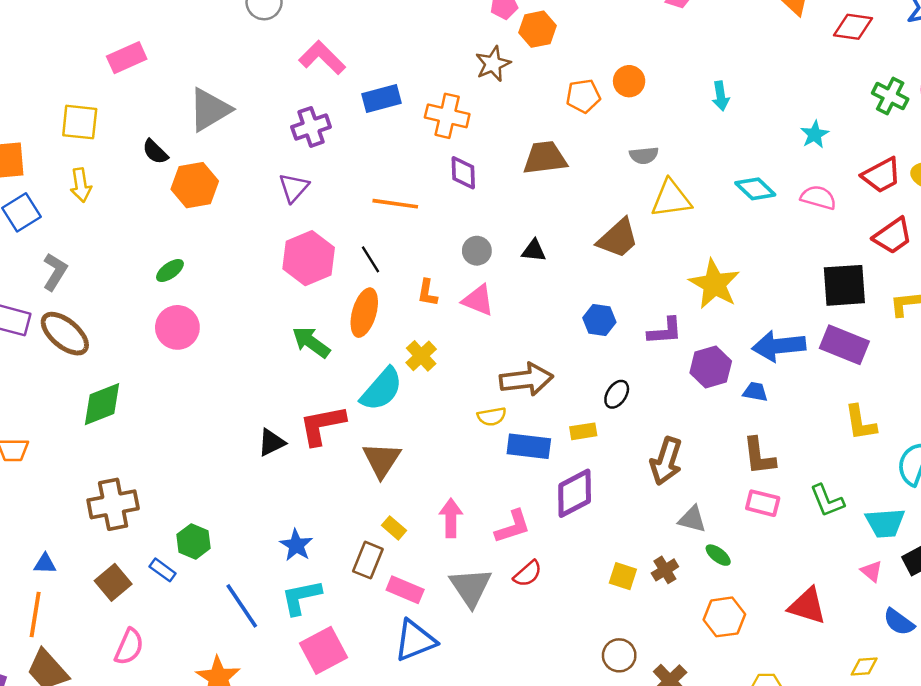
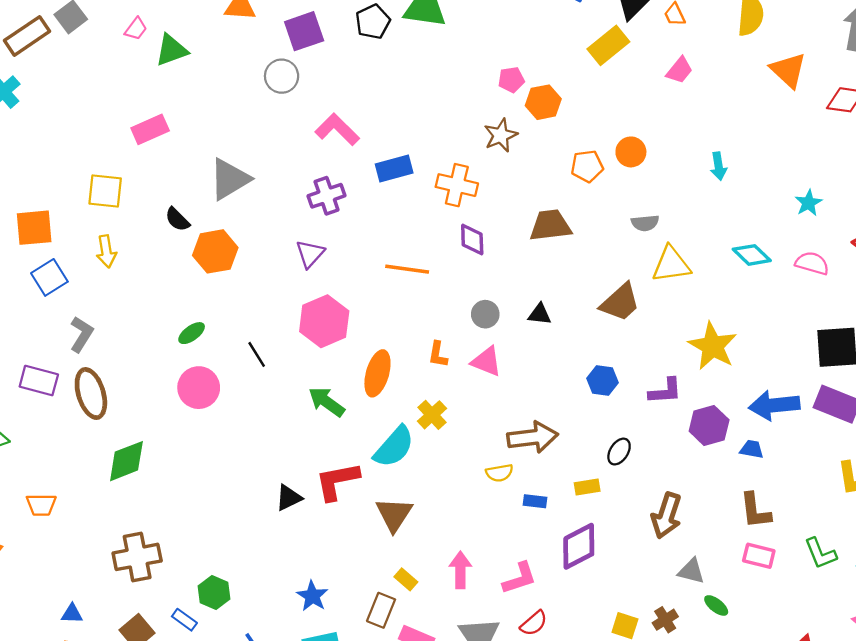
black line: (370, 259) -> (257, 354), moved
brown ellipse: (65, 334) -> (91, 394), turned 33
blue rectangle: (529, 446) -> (535, 501), size x0.6

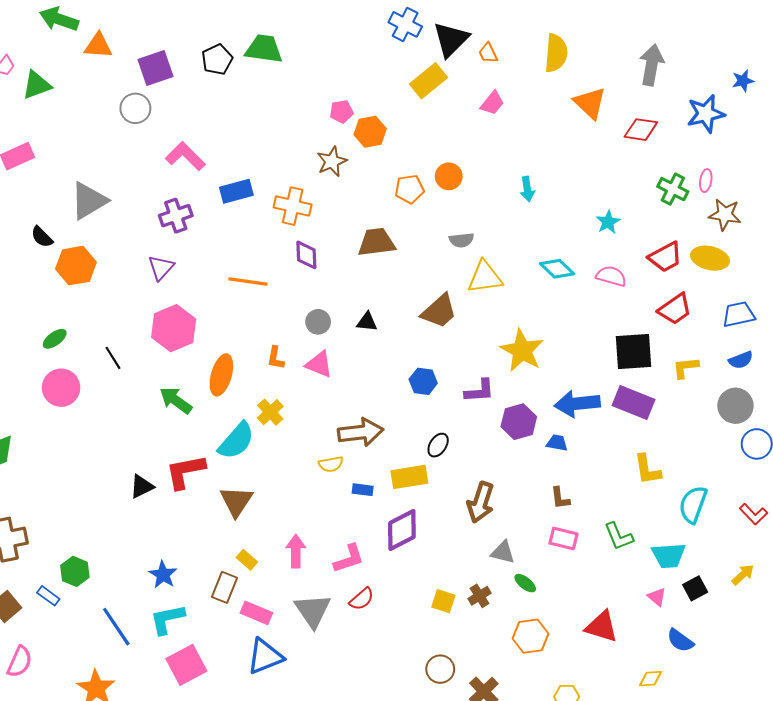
yellow rectangle: (587, 487) -> (409, 477), size x1.6
brown L-shape: (755, 511) -> (560, 498), size x0.7

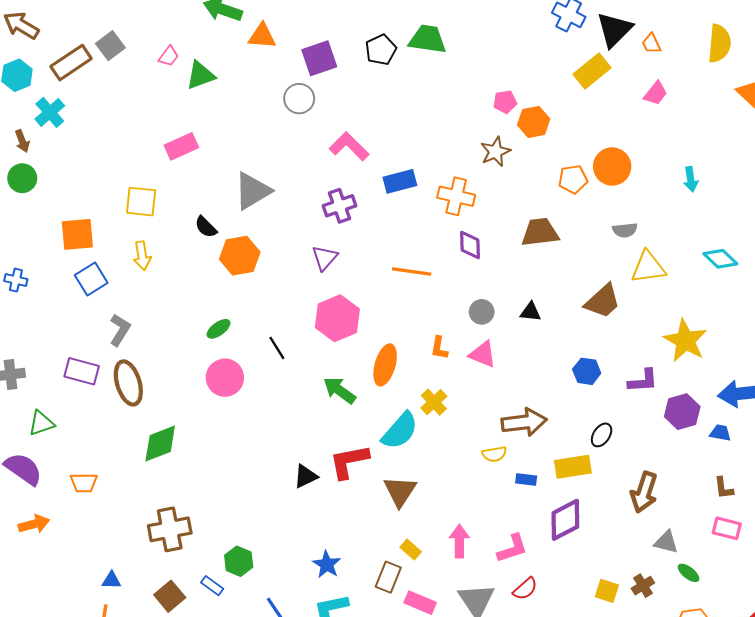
orange circle: (449, 176) -> (612, 167), size x1.4

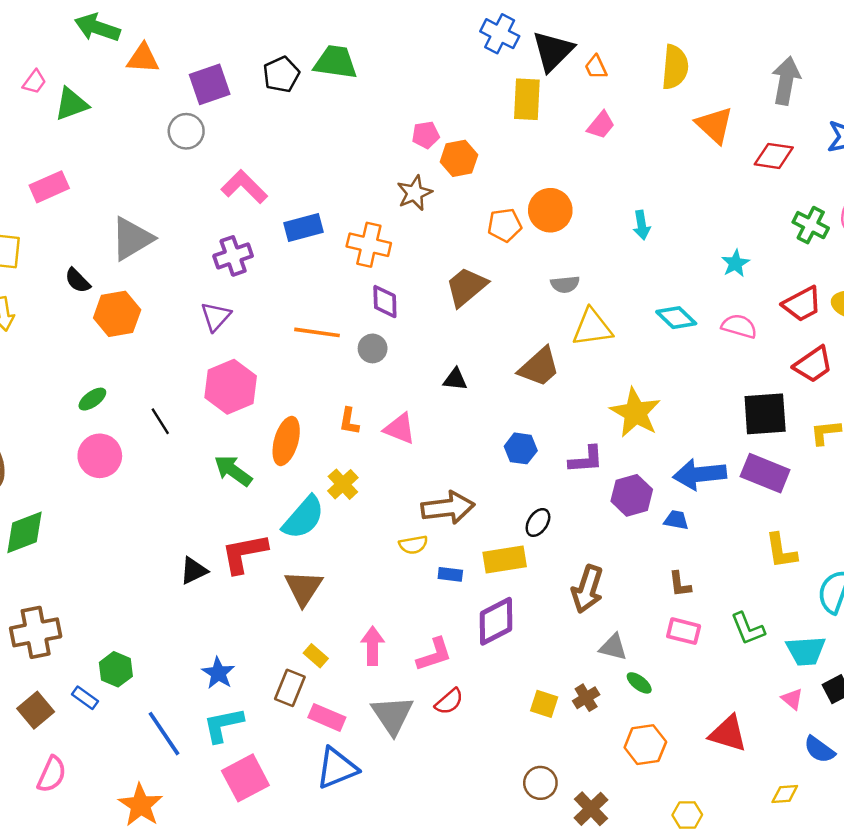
yellow rectangle: (592, 71) -> (527, 99), turned -48
brown trapezoid: (540, 232) -> (466, 287), turned -33
gray circle: (482, 312) -> (373, 348), moved

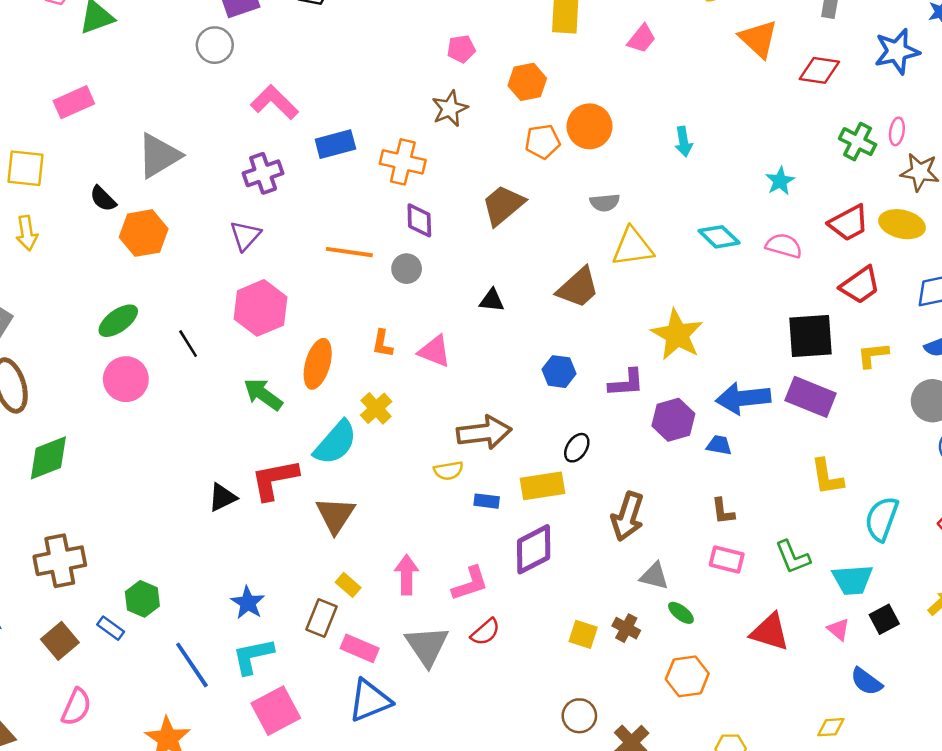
orange hexagon: (459, 158) -> (527, 82), moved
green ellipse: (92, 399) -> (118, 321), size x1.4
brown cross: (586, 698) -> (626, 628), turned -30
red triangle: (728, 734) -> (770, 632), moved

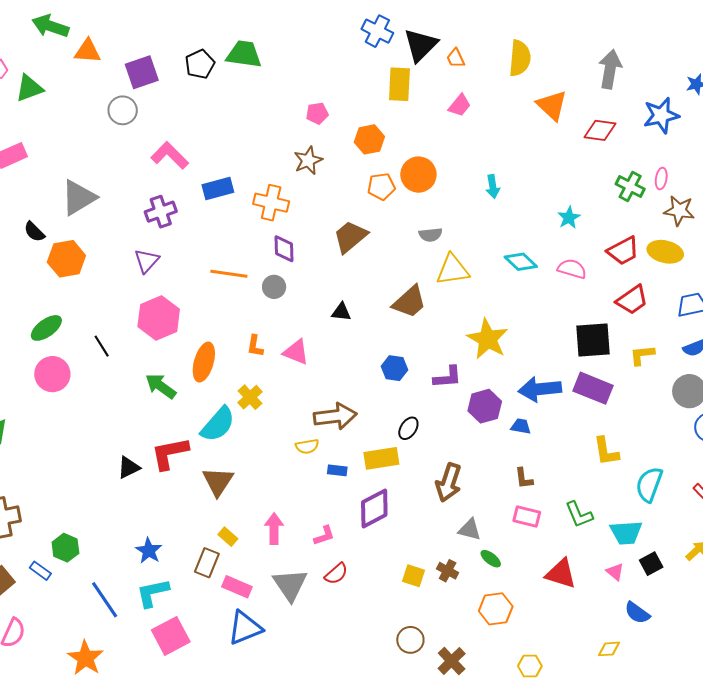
pink L-shape: (470, 584) -> (324, 536), size x0.7

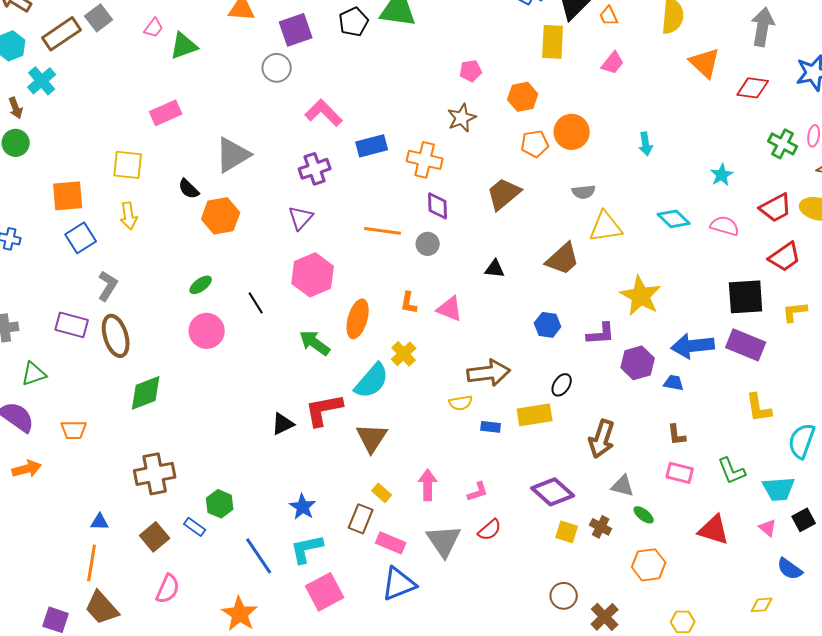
green ellipse: (46, 328) -> (201, 285), size x0.7
purple diamond: (374, 509) -> (553, 492), moved, turned 69

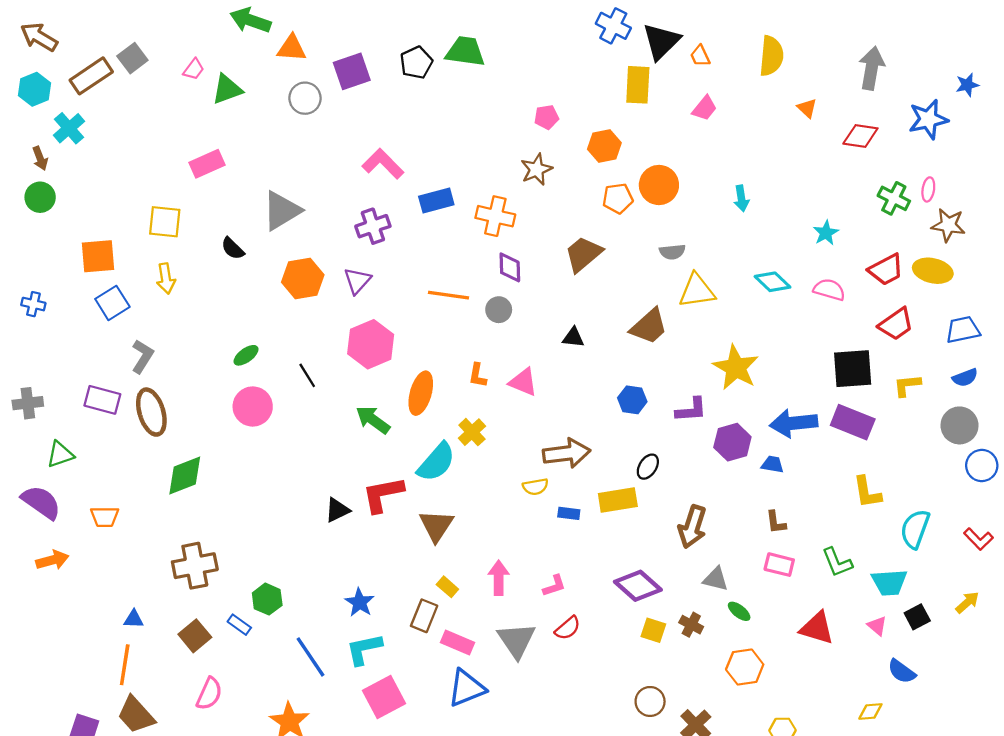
orange triangle: (705, 63) -> (807, 108), size x0.6
gray circle: (277, 68) -> (305, 98), moved
orange hexagon: (221, 216) -> (303, 278), moved

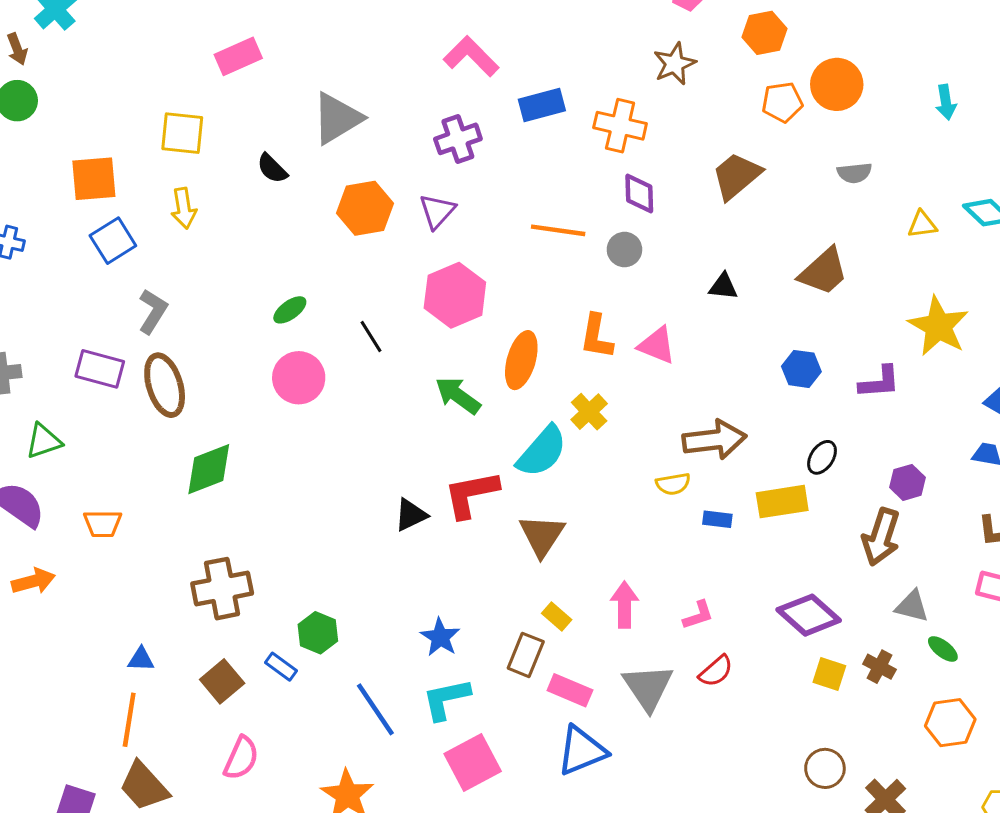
yellow triangle: (697, 291) -> (922, 224), moved, size x0.6
orange L-shape: (478, 375) -> (596, 336), size x1.4
purple hexagon: (732, 442) -> (908, 482), moved, size x0.7

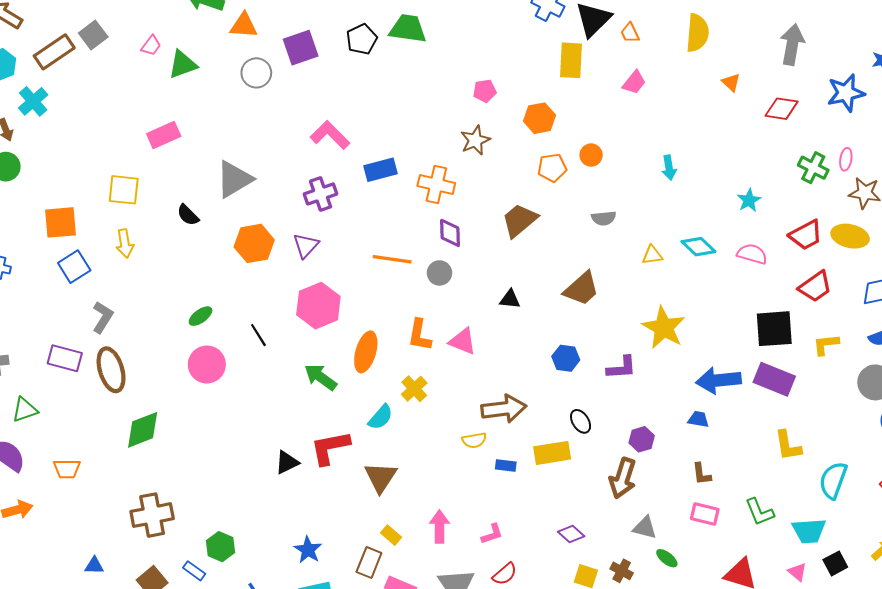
orange circle: (837, 84) -> (591, 155), size x0.6
cyan semicircle: (542, 451) -> (381, 417), size x0.7
black ellipse: (822, 457) -> (581, 421), turned -65
purple diamond: (809, 615) -> (571, 534), size x0.6

